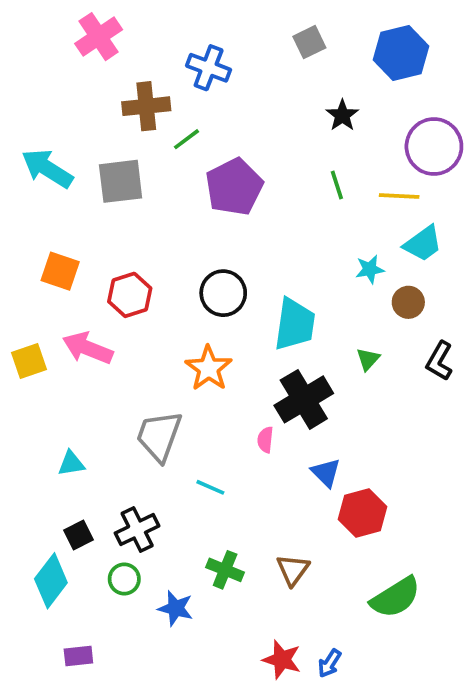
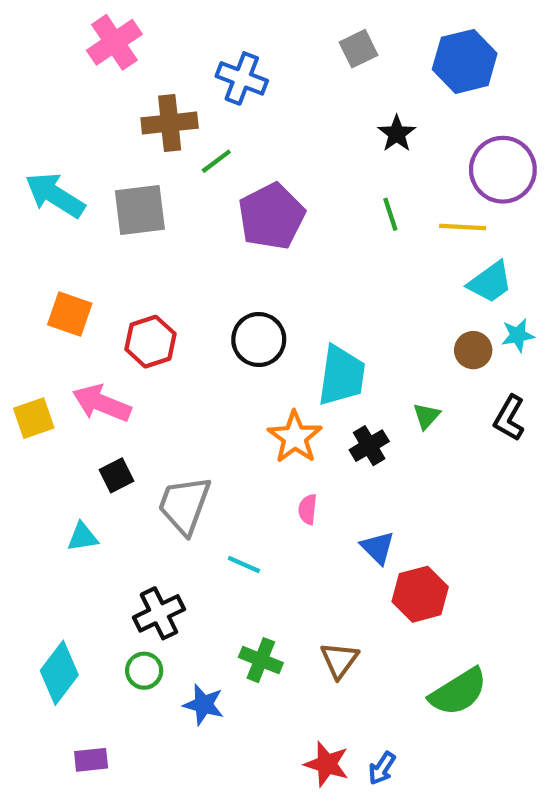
cyan star: (370, 269) -> (518, 335), moved
orange star: (209, 368) -> (295, 437), moved
black cross: (304, 399) -> (369, 446), moved, size x0.6
black square: (78, 535) -> (117, 475), moved

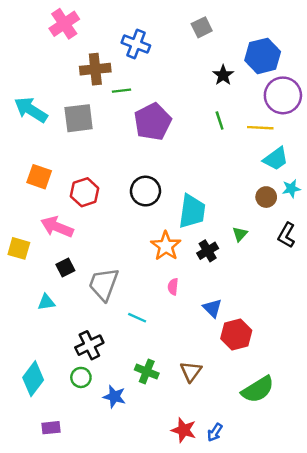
blue hexagon: (465, 61) -> (263, 56), moved
green line: (216, 161) -> (122, 91), turned 30
yellow square: (34, 418) -> (19, 248), moved, turned 35

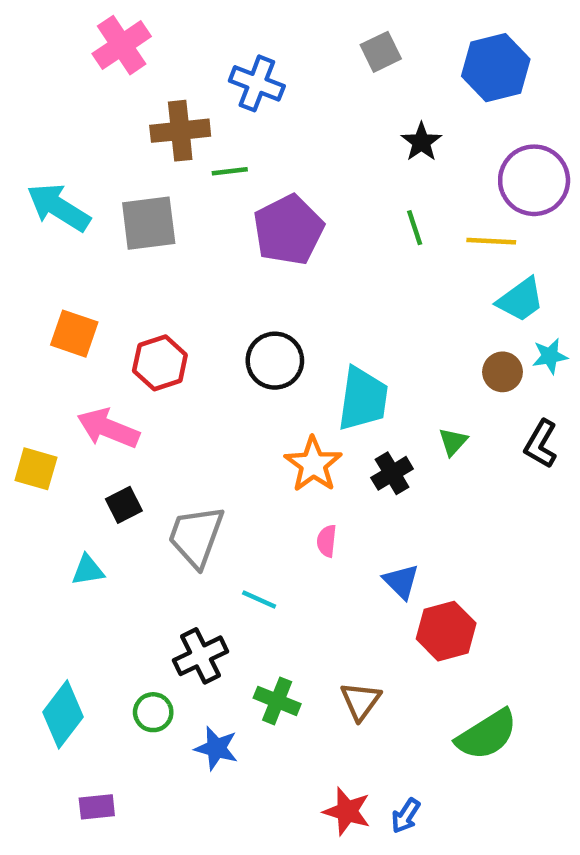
blue hexagon: (263, 56) -> (496, 68), moved
black cross: (89, 345) -> (201, 656), moved

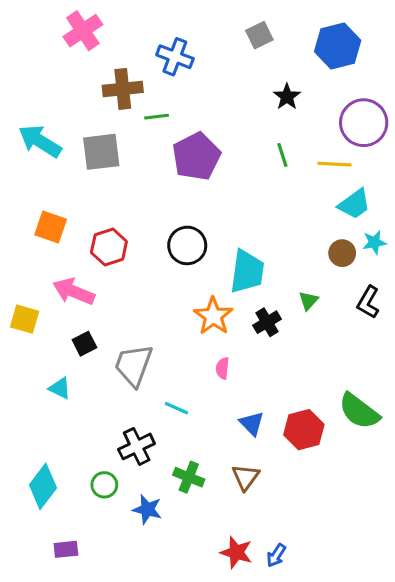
cyan triangle: (88, 570) -> (60, 388), turned 35
blue triangle: (401, 581) -> (252, 423), moved
green semicircle: (487, 735) -> (359, 411), moved, turned 69

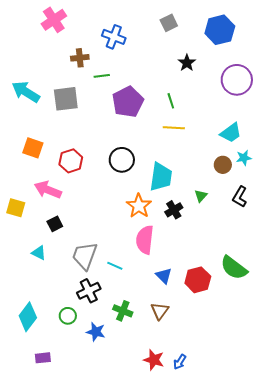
brown cross: (123, 89) -> (80, 58), size x0.7
green line: (282, 155) -> (171, 101), moved
yellow line: (335, 164) -> (174, 128), moved
gray trapezoid: (133, 365) -> (85, 256), moved
pink semicircle: (222, 368) -> (145, 240), size x2.0

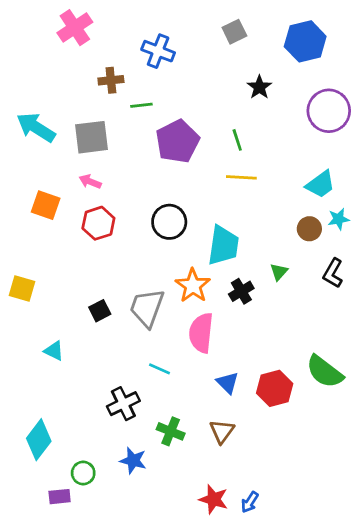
pink arrow: (48, 190) -> (90, 182), moved, size x0.6
black square: (55, 224) -> (100, 311), moved
gray trapezoid: (85, 256) -> (147, 308), moved
green circle: (68, 316) -> (83, 473), moved

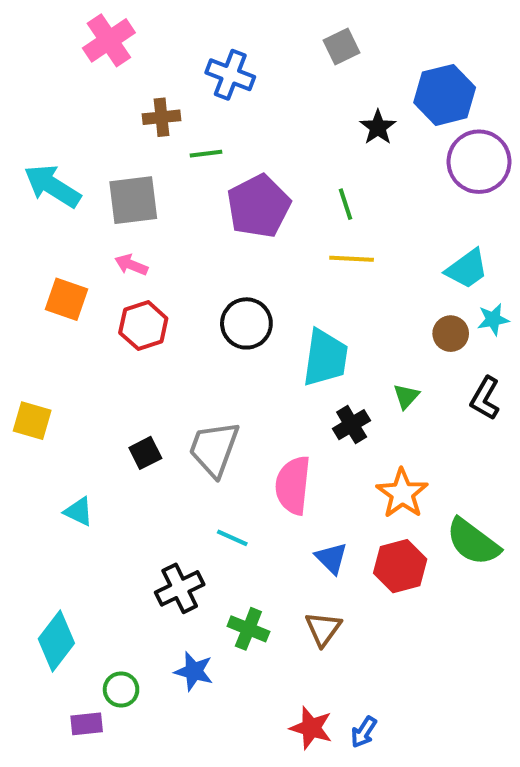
blue hexagon: (305, 41) -> (445, 95), moved
orange star: (193, 286) -> (402, 493), moved

